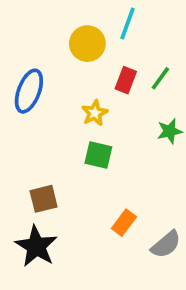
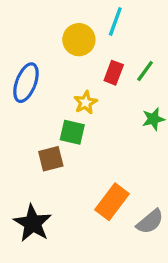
green square: (98, 155) -> (72, 132), moved
brown square: (44, 199) -> (51, 159), moved
orange rectangle: (124, 223) -> (112, 202), size x1.5

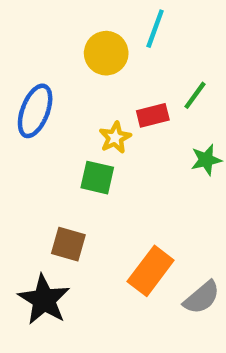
red rectangle: (114, 73) -> (153, 115), moved, turned 55
brown square: (51, 159) -> (68, 244), moved, turned 30

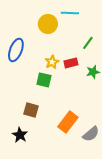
cyan line: (155, 29) -> (70, 13), turned 72
red rectangle: (153, 115) -> (71, 63), moved
black star: (44, 300) -> (20, 135), size x0.7

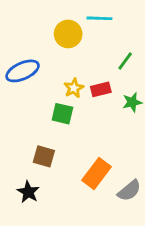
blue ellipse: (16, 50) -> (23, 71), turned 45

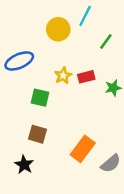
cyan line: (99, 18) -> (85, 16), turned -65
green line: (125, 61) -> (106, 41), moved
green square: (62, 114) -> (40, 98), moved

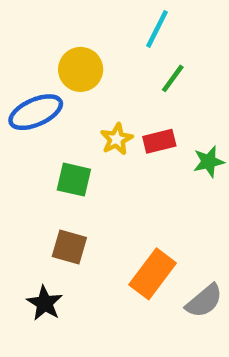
yellow circle: (58, 29) -> (81, 69), moved
green line: (106, 41) -> (173, 78), moved

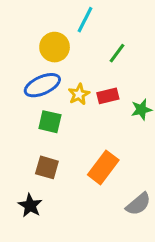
cyan line: (157, 29) -> (85, 20), moved
blue ellipse: (36, 112) -> (42, 85), moved
orange rectangle: (153, 274) -> (103, 167), moved

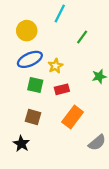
yellow circle: (55, 47) -> (27, 31), moved
red rectangle: (108, 96) -> (62, 89), moved

